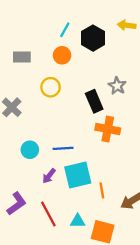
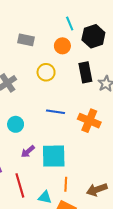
cyan line: (65, 30) -> (70, 24), turned -64
black rectangle: (94, 101) -> (85, 72), moved
blue line: (63, 148) -> (55, 112), moved
orange line: (102, 190) -> (66, 184), moved

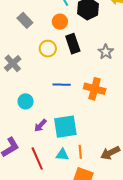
gray rectangle: (26, 40) -> (25, 20), turned 42
black rectangle: (85, 72) -> (73, 44), moved
cyan triangle: (45, 197) -> (62, 155), moved

